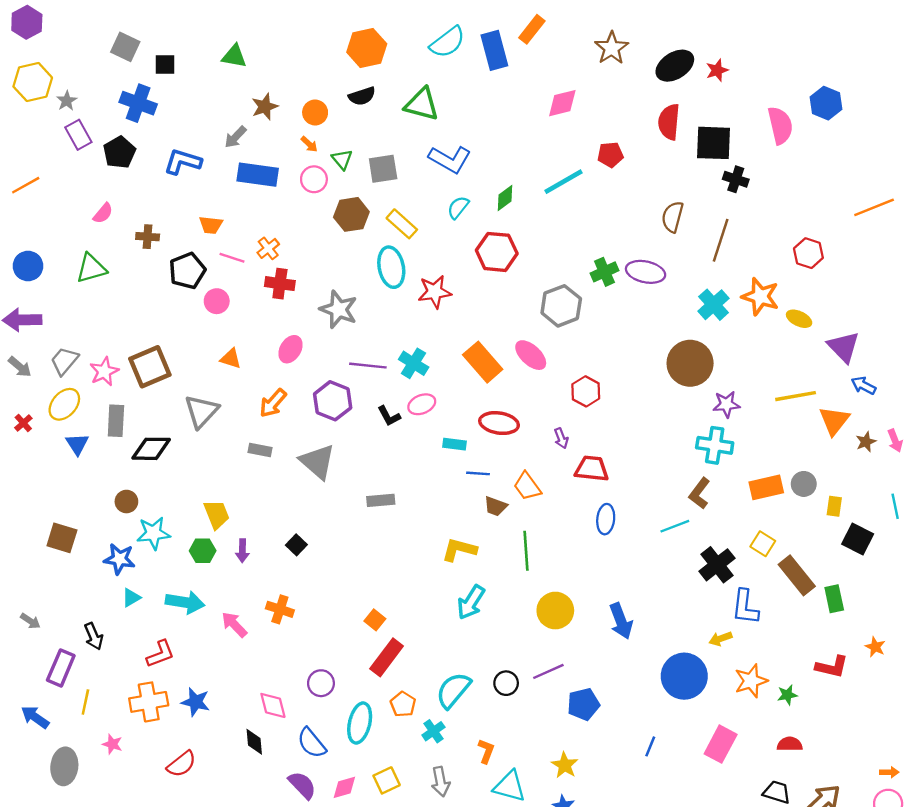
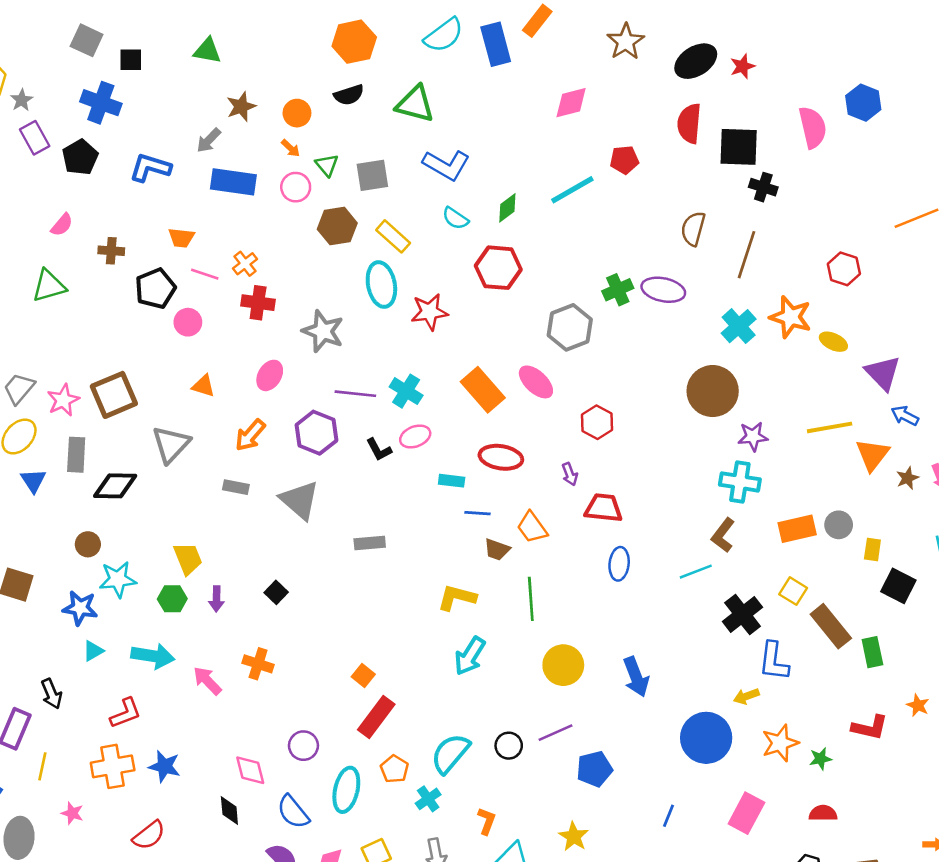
cyan semicircle: (458, 207) -> (455, 218), turned -95

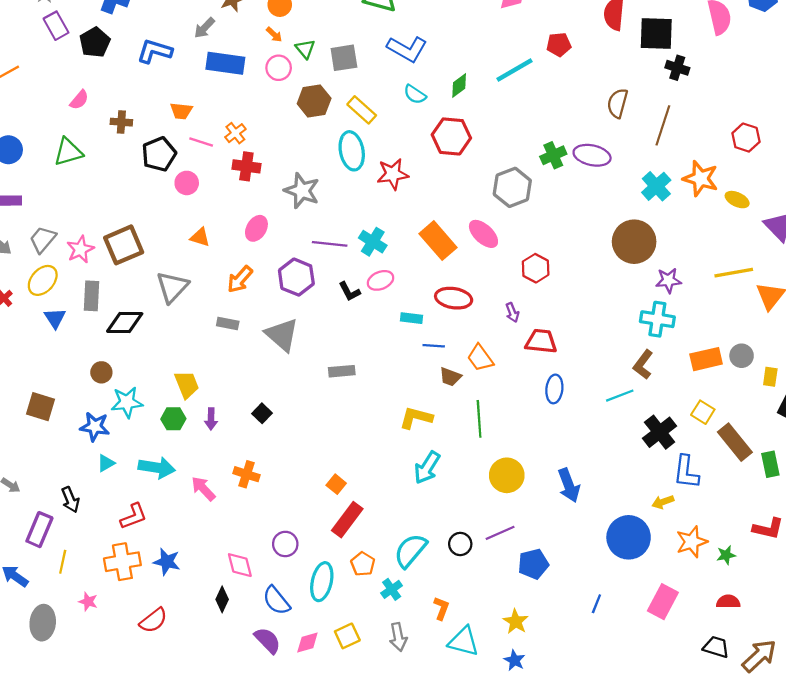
black diamond: (229, 811) -> (222, 599), turned 30

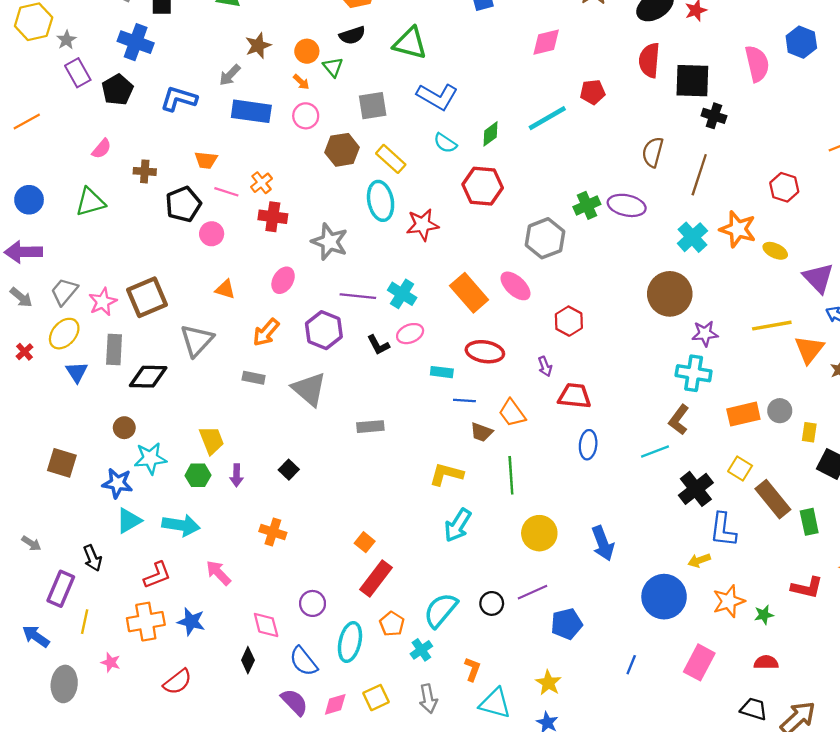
green triangle: (305, 49) -> (333, 67), moved
cyan triangle: (106, 463) -> (129, 521), size x1.4
pink arrow: (203, 489) -> (218, 573), moved

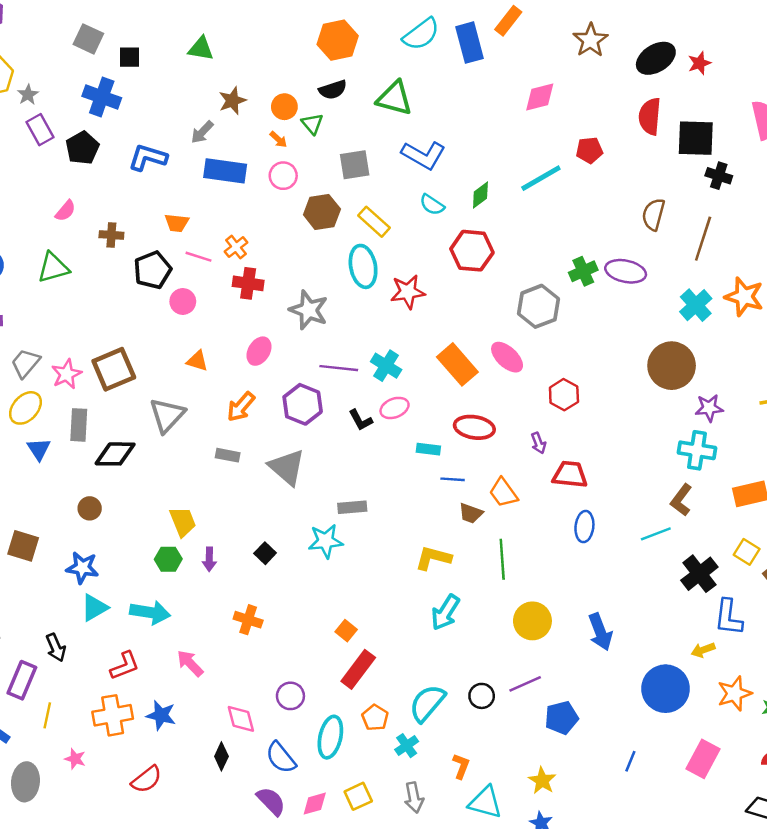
cyan star: (150, 458) -> (326, 541), moved

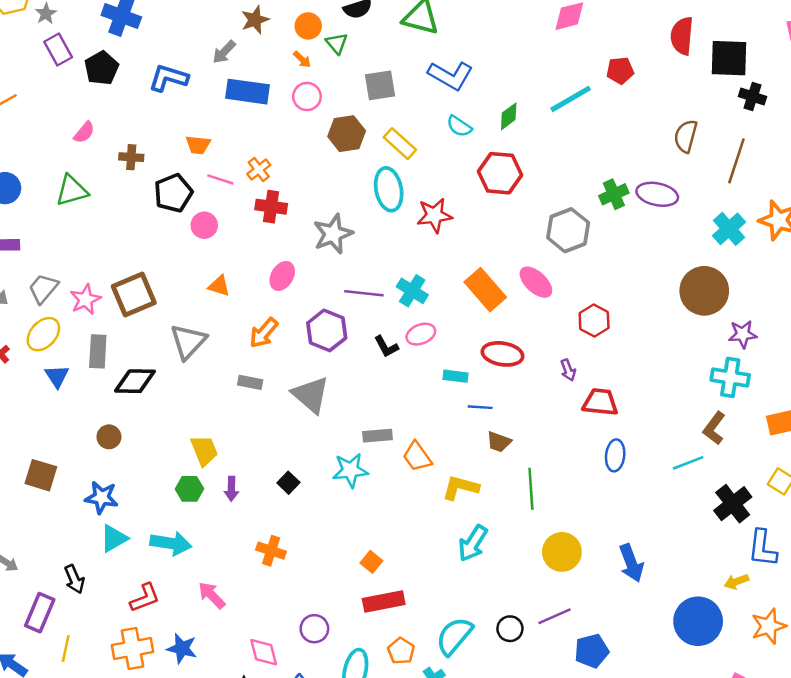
gray star: (309, 310) -> (333, 234), turned 30
orange trapezoid: (503, 493) -> (417, 457), moved
red rectangle: (358, 669) -> (384, 601), turned 42

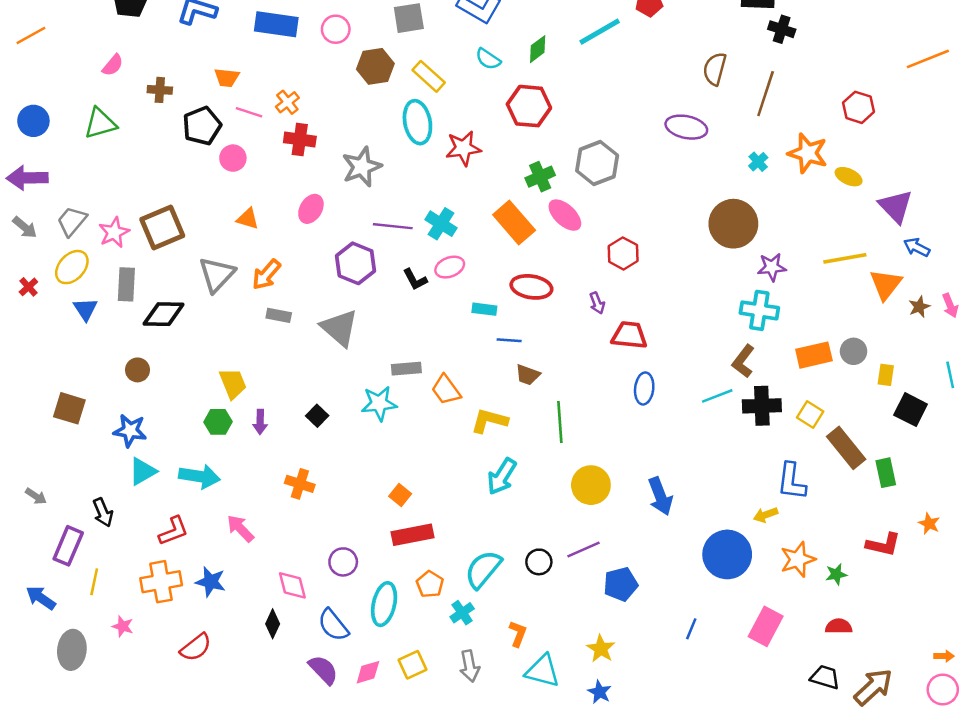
green cross: (614, 194) -> (540, 177), moved
cyan cross: (729, 229) -> (758, 162), size x0.6
orange arrow: (264, 333) -> (266, 275), moved
black cross: (733, 504) -> (762, 406), moved, turned 36

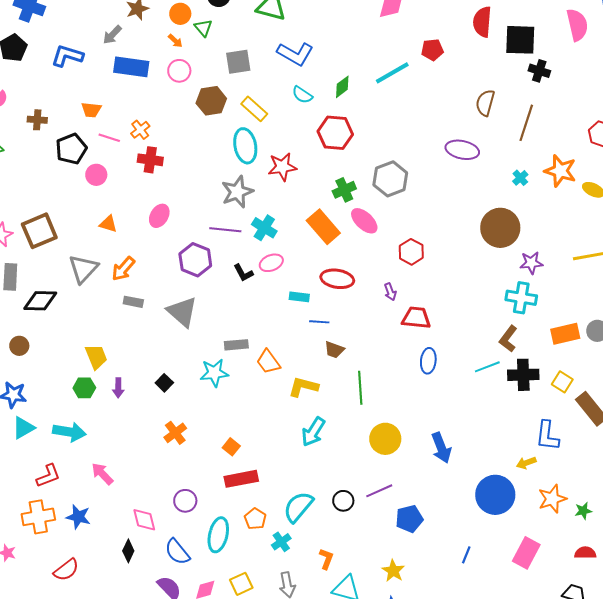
gray star: (362, 167) -> (237, 192), moved
orange cross: (300, 484) -> (175, 433), moved, turned 35

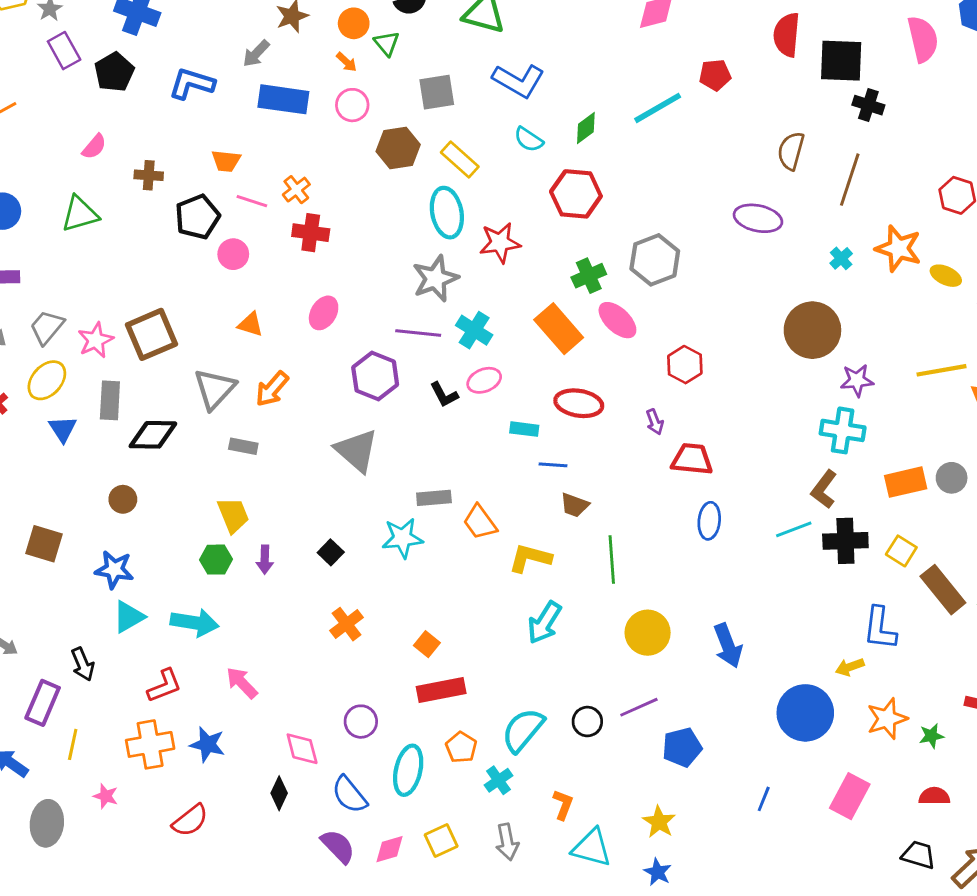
gray rectangle: (133, 302) -> (243, 446), moved

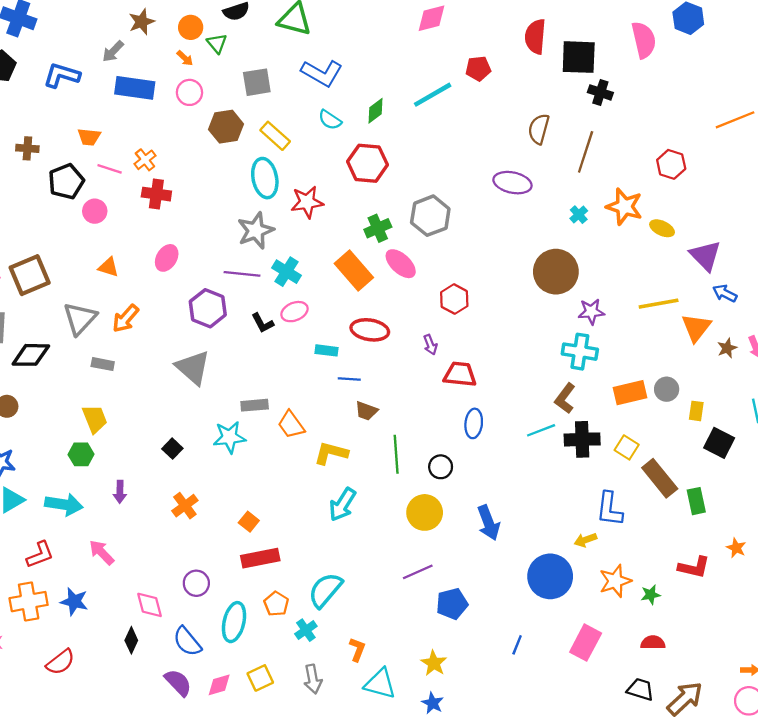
purple arrow: (265, 560) -> (120, 492), moved
black circle: (587, 722) -> (441, 467), moved

